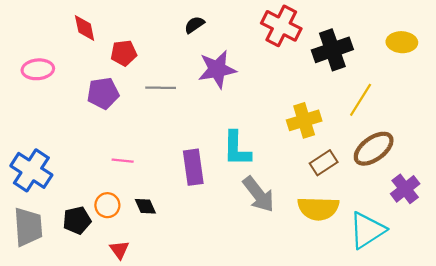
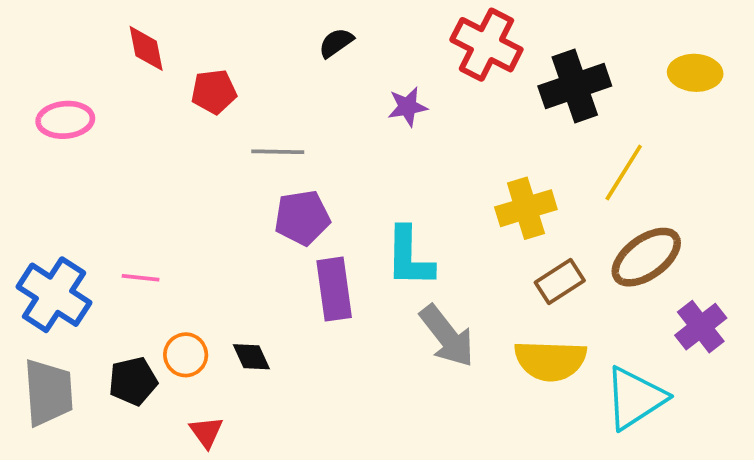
purple star: (217, 69) -> (407, 107), moved, size x0.6
purple pentagon: (103, 93) -> (302, 218), moved
pink line: (123, 161) -> (141, 278), moved

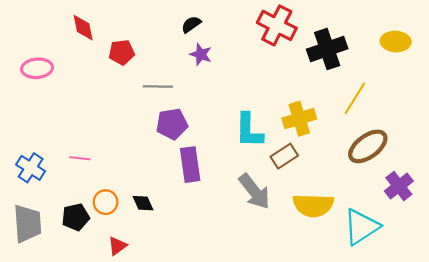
purple star: (407, 107) -> (201, 54), moved, turned 30
cyan L-shape: (409, 257) -> (249, 130), moved
brown rectangle: (560, 282) -> (284, 156), moved
blue cross: (54, 295) -> (31, 168), size x0.7
red triangle: (206, 432) -> (117, 246), turned 30

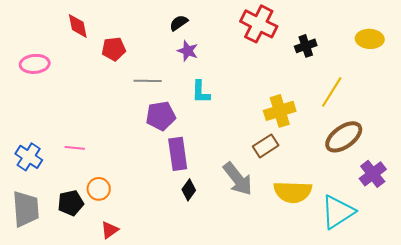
black cross: (327, 49) -> (306, 46), size x0.6
cyan L-shape: (249, 130) -> (201, 92), moved, size x0.7
black diamond: (143, 203) -> (189, 190), moved, turned 60

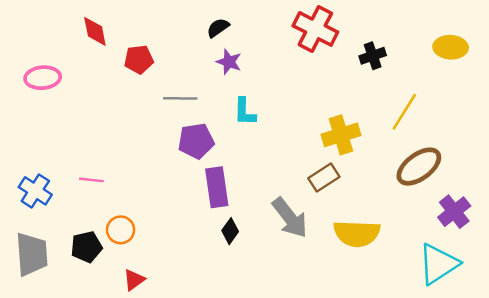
cyan triangle: (338, 212) -> (438, 264), moved

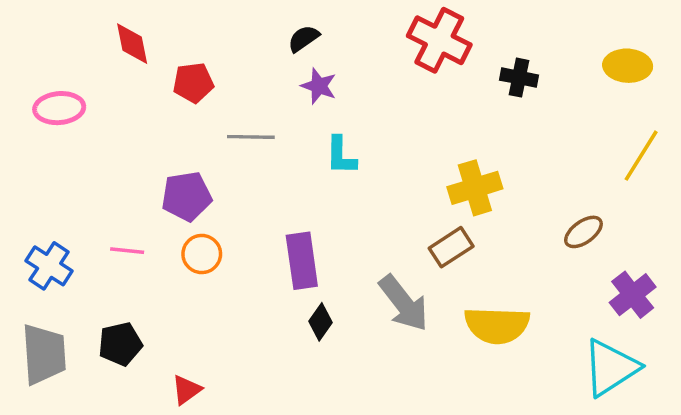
black cross: (373, 56) -> (519, 78), turned 30
yellow line: (404, 112) -> (641, 156), moved
purple pentagon: (196, 141) -> (186, 196), moved
brown ellipse: (419, 167) -> (583, 232), size x0.6
orange circle: (121, 230) -> (202, 254), moved

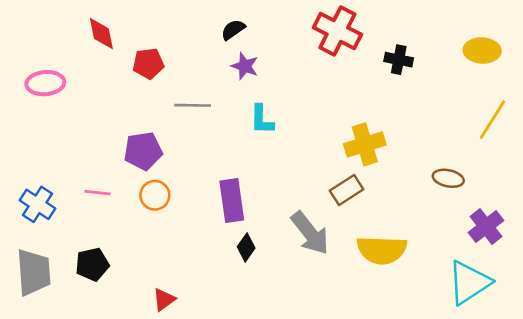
brown ellipse: (583, 232) -> (448, 178), turned 48
red triangle: (186, 390) -> (164, 300), moved

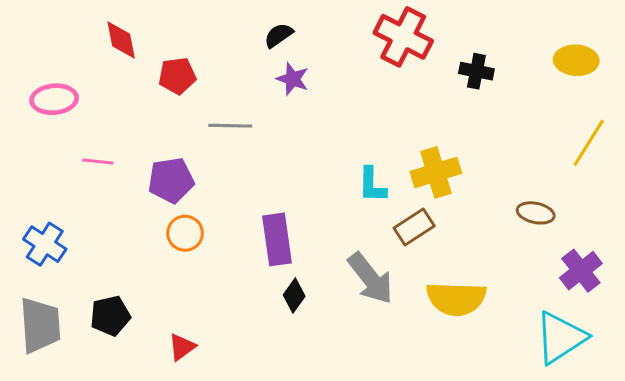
cyan L-shape: (262, 120) -> (372, 185), moved
pink line: (97, 193) -> (98, 162), moved
red triangle: (164, 300) -> (182, 347), moved

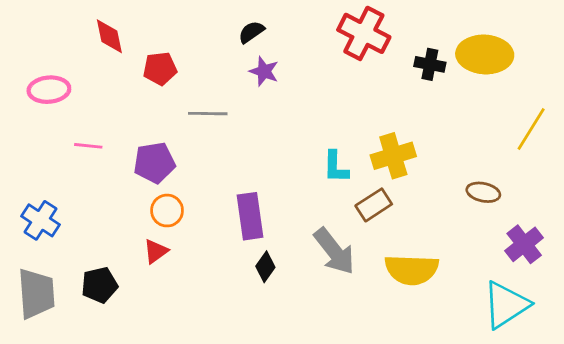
yellow ellipse: (576, 60) -> (485, 54), moved, size x1.4
red triangle: (182, 347) -> (156, 251), moved

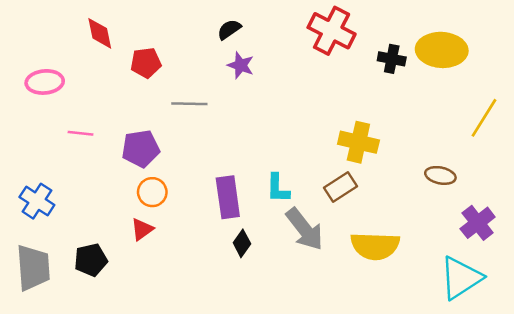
yellow cross: (393, 156) -> (358, 142), turned 30
cyan L-shape: (336, 167) -> (278, 188), moved

